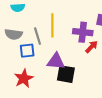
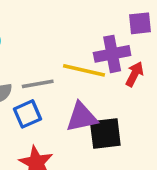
yellow line: (52, 25) -> (84, 70), moved, turned -60
gray line: (38, 36) -> (38, 84), turned -66

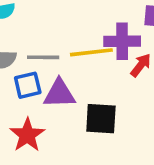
yellow line: (84, 70) -> (91, 52), turned -30
purple triangle: (82, 117) -> (59, 94), moved

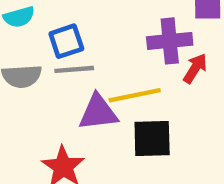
yellow line: (91, 52) -> (135, 95), moved
blue square: (28, 85) -> (66, 41), moved

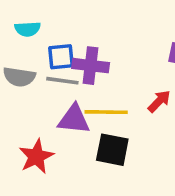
purple cross: (170, 41) -> (91, 66), moved

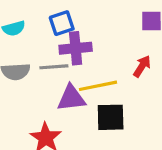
blue square: (61, 57) -> (62, 23), moved

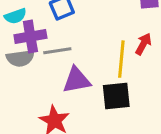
purple cross: (76, 48) -> (30, 36), moved
yellow line: (98, 86) -> (121, 59), moved, turned -69

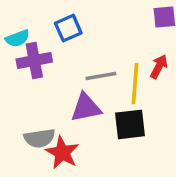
gray line: (57, 51) -> (101, 76), moved
gray semicircle: (20, 58) -> (39, 138), moved

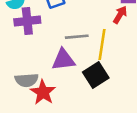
red arrow: (159, 67) -> (120, 15), moved
black square: (130, 124) -> (96, 75), turned -30

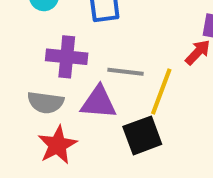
purple cross: (27, 21) -> (67, 57), moved
gray semicircle: (27, 80) -> (46, 102), moved

